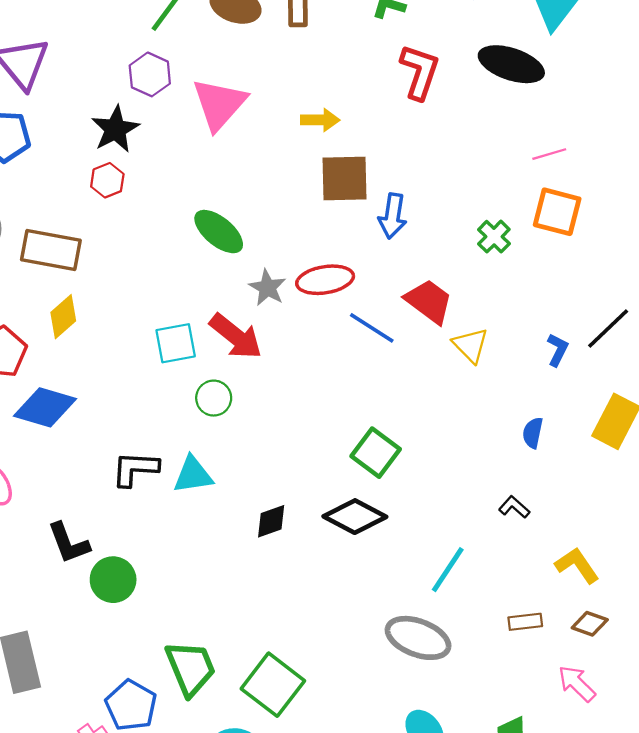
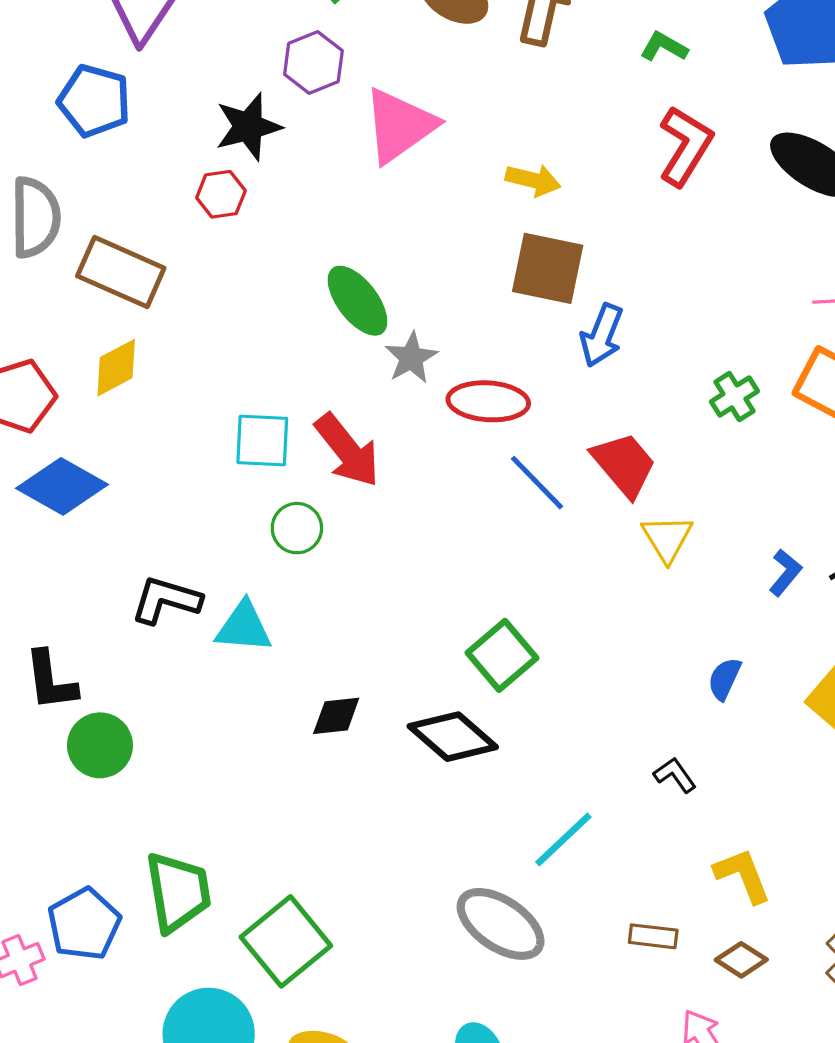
gray star: (267, 288) -> (411, 358), moved

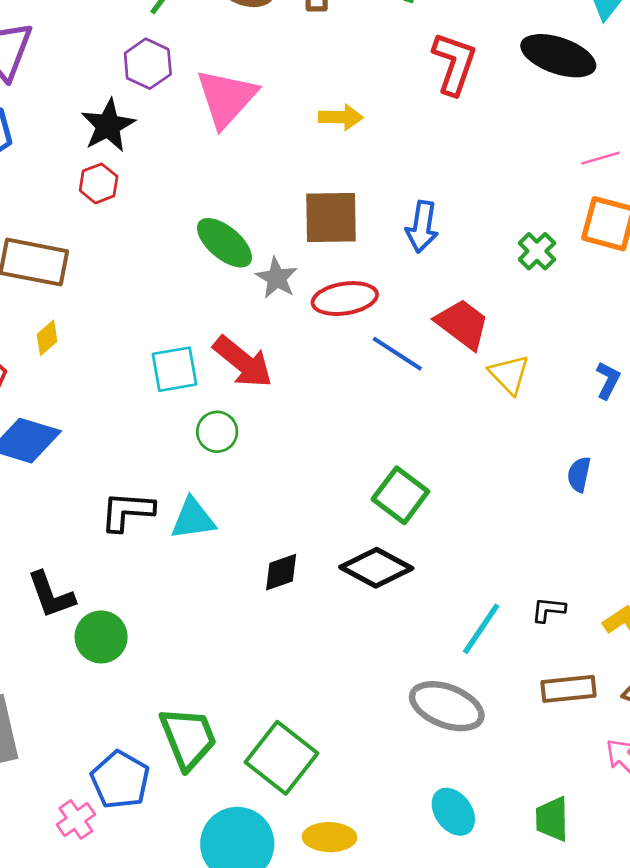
brown square: (548, 268) -> (331, 217), moved
yellow diamond: (116, 368) -> (47, 338), size x0.7
black L-shape: (675, 775) -> (548, 610), moved, turned -36
brown rectangle: (653, 936) -> (569, 689), size x1.4

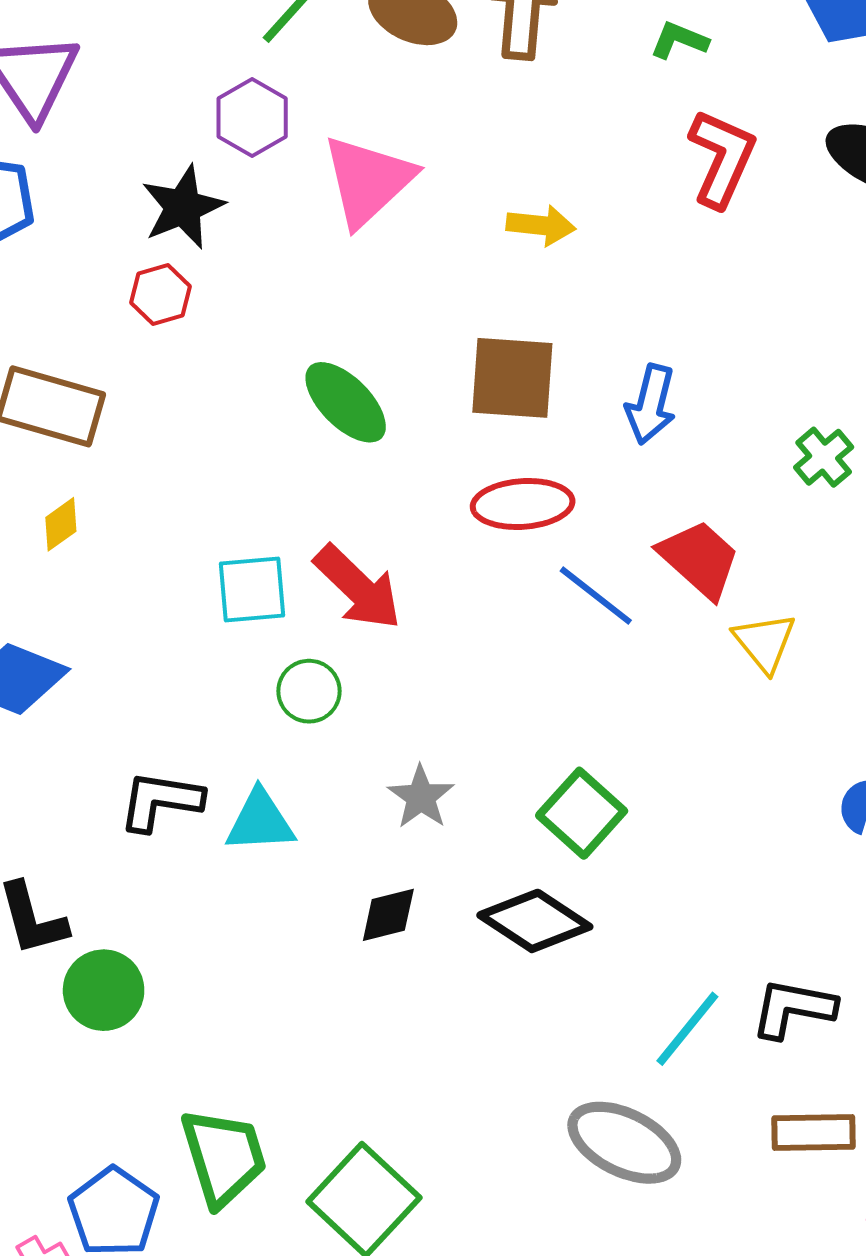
gray star: (277, 278) -> (421, 797), moved
black L-shape: (548, 610) -> (793, 1008), size x1.6

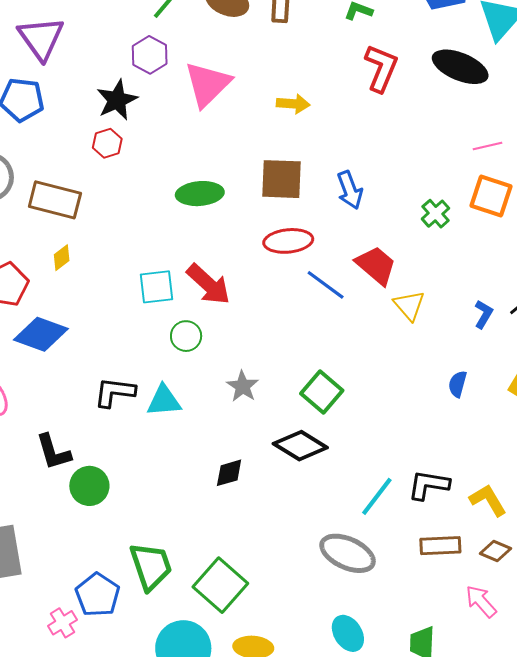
green ellipse: (346, 402) -> (200, 194), turned -48
blue arrow: (651, 404) -> (350, 190), turned -33
black diamond: (388, 915) -> (229, 473), moved

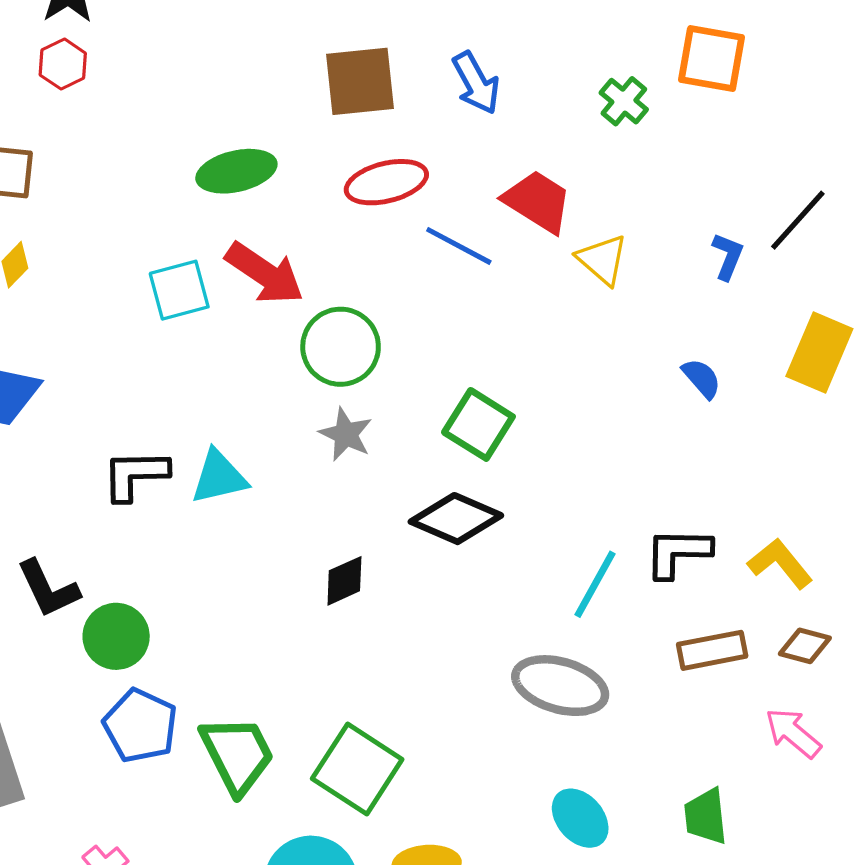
green ellipse: (200, 194) -> (236, 171), moved
green circle: (186, 336) -> (341, 347), moved, size x1.5
blue semicircle: (458, 384) -> (702, 378), turned 132
blue pentagon: (98, 595) -> (140, 726), moved

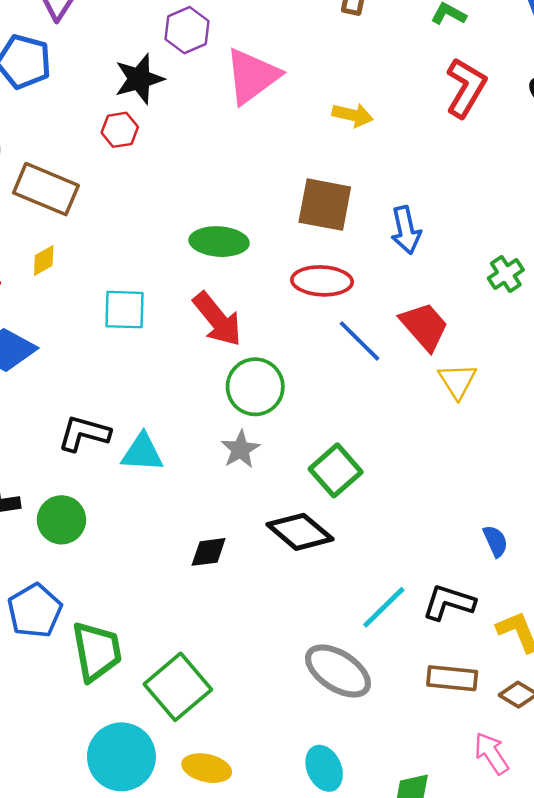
cyan square: (179, 290) -> (125, 310), moved
blue semicircle: (702, 378) -> (495, 541), moved
green circle: (116, 636) -> (61, 520), moved

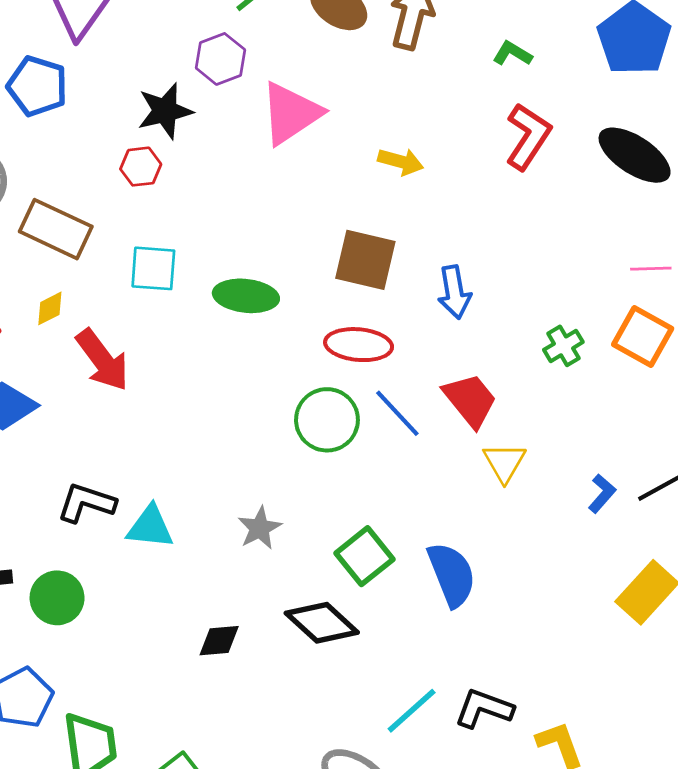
cyan square: (125, 310) -> (153, 268), moved
red arrow: (217, 319) -> (103, 360), moved
green circle: (255, 387) -> (327, 420), moved
blue semicircle: (495, 541) -> (452, 574), moved, size x1.8

